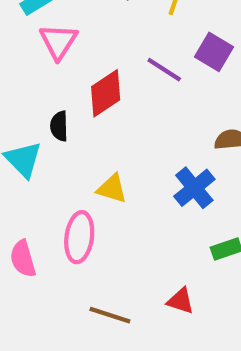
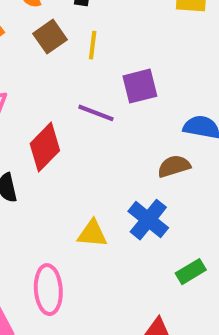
purple square: (214, 52) -> (140, 86), turned -33
yellow triangle: (112, 189) -> (92, 234), moved

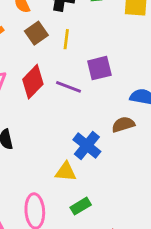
red diamond: (45, 147) -> (33, 82), moved
blue cross: (148, 220) -> (87, 146), moved
green rectangle: (191, 272) -> (81, 206), moved

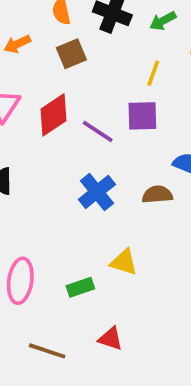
yellow line: (66, 39) -> (153, 73), moved
blue cross: (87, 146) -> (97, 192), moved
yellow triangle: (66, 172) -> (124, 262), moved

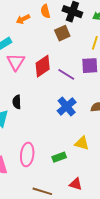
orange arrow: (17, 44) -> (23, 19), moved
brown square: (71, 54) -> (62, 33), moved

